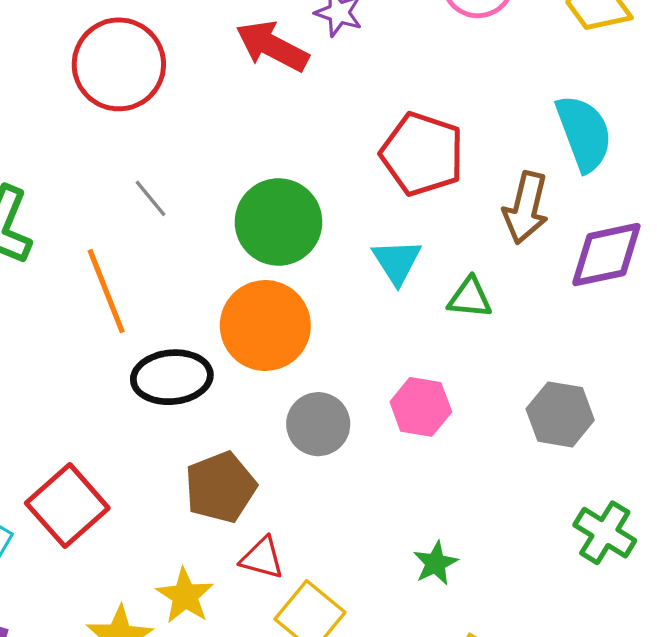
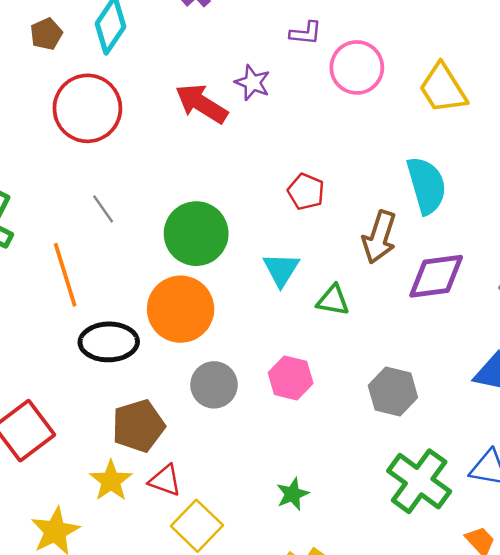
red pentagon: (422, 154) -> (306, 192), size x0.6
green cross: (605, 533) -> (419, 481), size x1.4
yellow star: (185, 596) -> (111, 481), moved

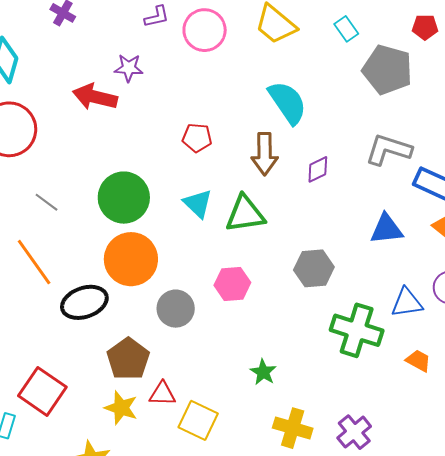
purple diamond: (436, 276) -> (318, 169), size x0.6
green triangle: (333, 300) -> (245, 214), size x1.5

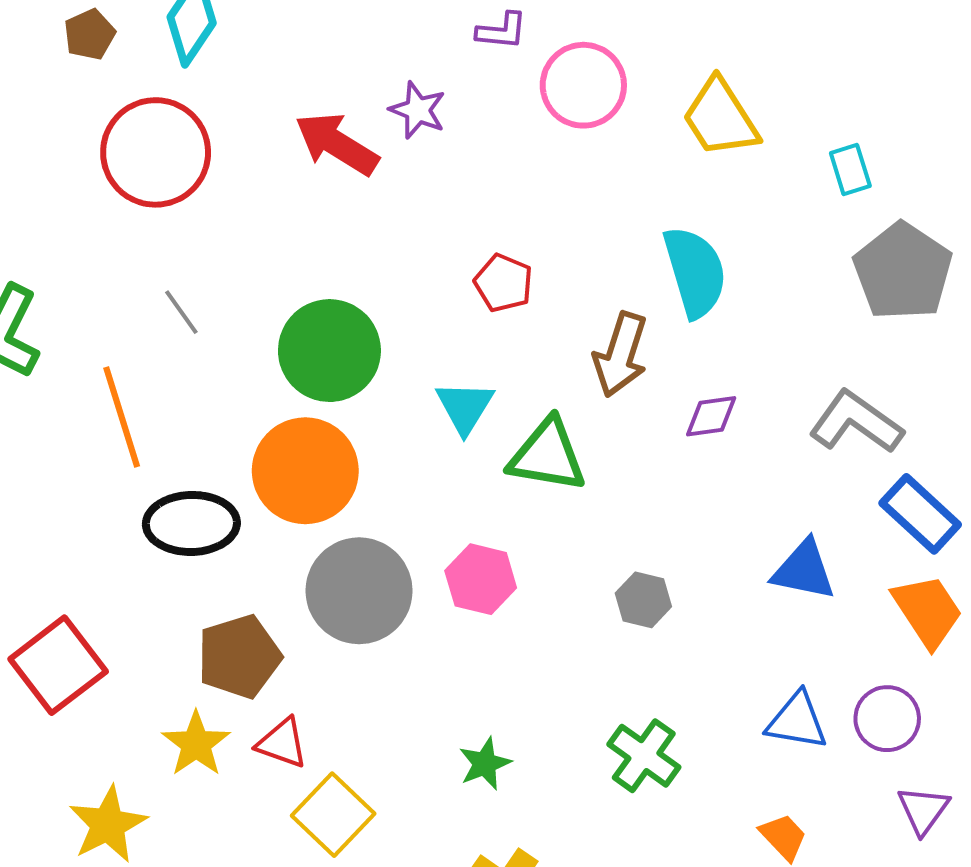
gray hexagon: (314, 268) -> (643, 600), size x0.7
gray circle: (176, 309) -> (359, 591), size x1.4
green cross: (357, 330) -> (644, 756), moved, size x0.7

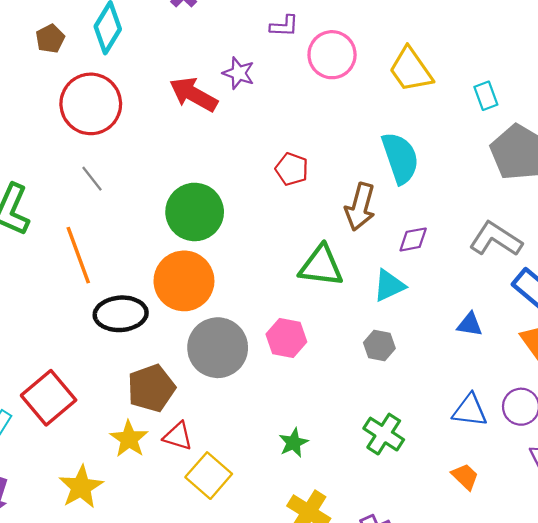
gray line: (181, 312) -> (92, 179), moved
cyan triangle: (465, 407) -> (389, 286), moved, turned 36
blue triangle: (804, 570) -> (470, 324), size x0.7

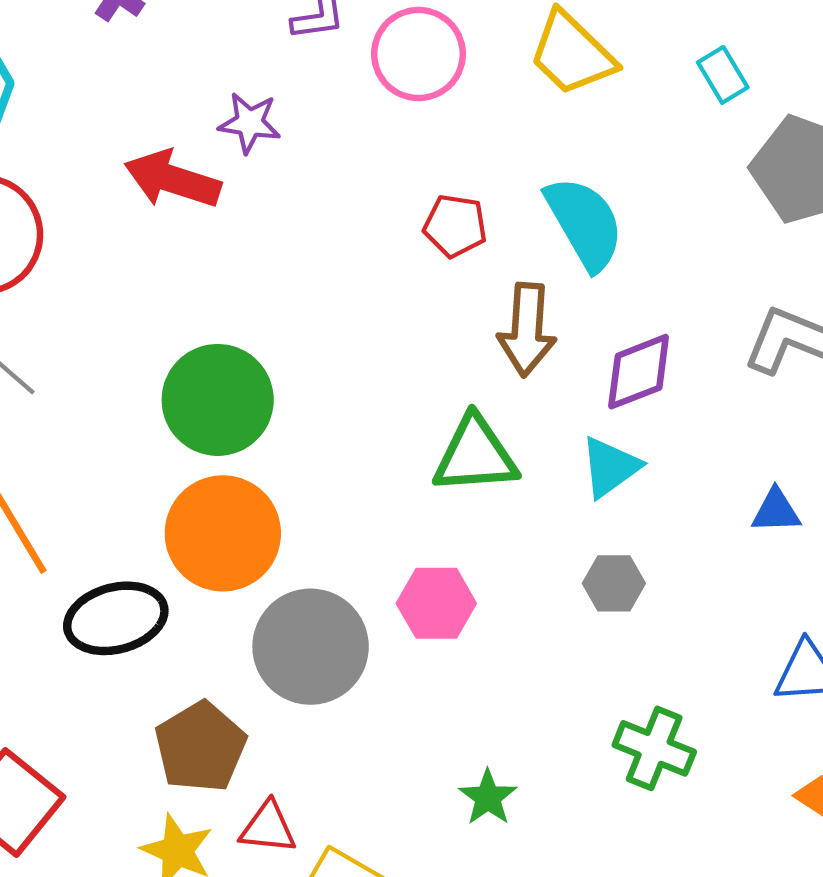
red pentagon: (292, 169) -> (455, 226), moved
purple diamond: (413, 239) -> (639, 372), size x1.4

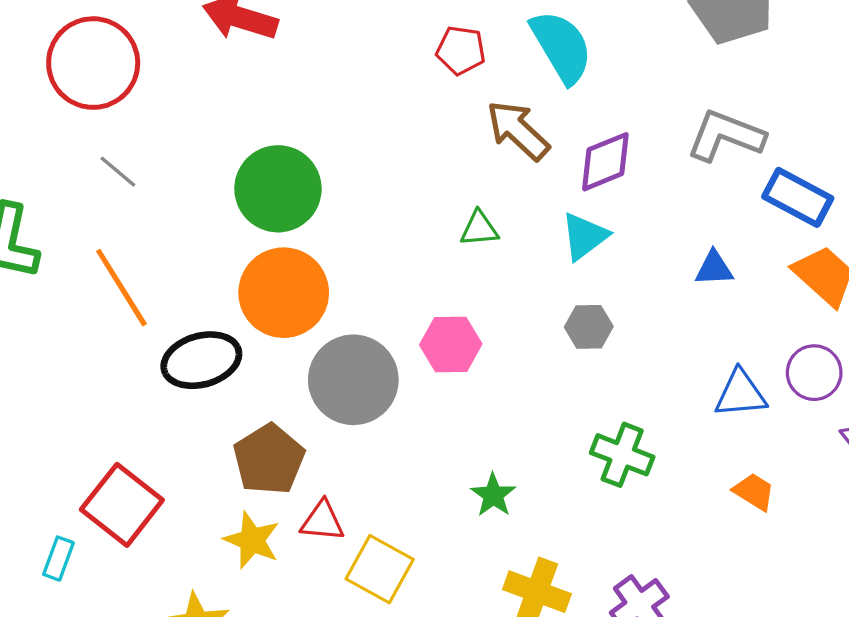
brown arrow: (527, 330) -> (518, 130), turned 130
green triangle: (475, 455) -> (479, 229), size x0.6

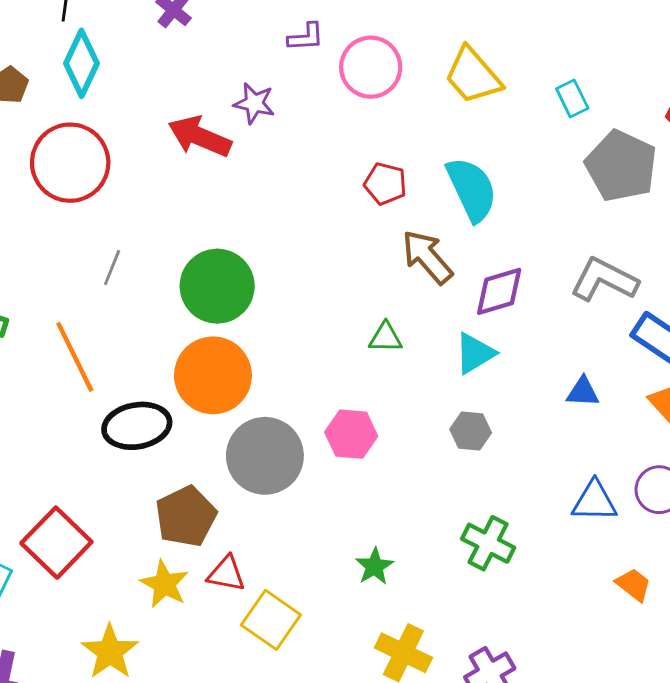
gray line: (118, 172) -> (112, 268), moved, turned 66
orange trapezoid: (754, 492) -> (633, 585), moved

